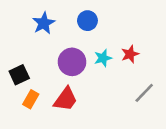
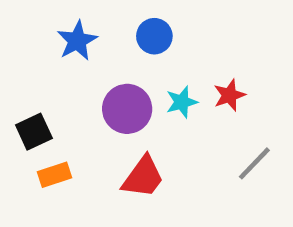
orange rectangle: (31, 99) -> (54, 175), turned 42
red trapezoid: (66, 99) -> (143, 177), moved

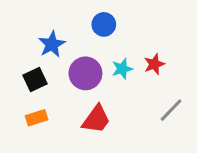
blue star: (77, 41) -> (52, 44), moved
black square: (34, 132) -> (35, 79), moved

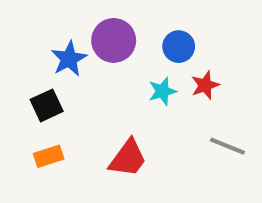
blue circle: (104, 24) -> (179, 47), moved
purple circle: (85, 73) -> (114, 40), moved
gray line: (171, 110) -> (227, 146), turned 68

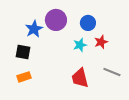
black square: (47, 105) -> (23, 52), turned 35
red trapezoid: (128, 158) -> (80, 78), moved, turned 130

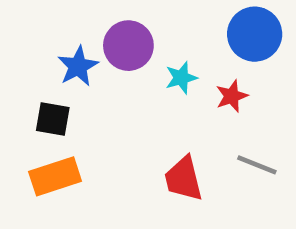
blue circle: (88, 23) -> (255, 34), moved, size x1.5
cyan star: (80, 45) -> (181, 78), moved
orange rectangle: (24, 77) -> (55, 176), size x1.5

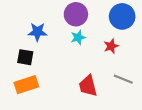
purple circle: (128, 46) -> (76, 14), moved
blue star: (78, 66) -> (37, 32), turned 30
cyan star: (181, 78) -> (78, 37), moved

